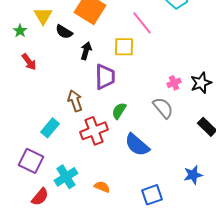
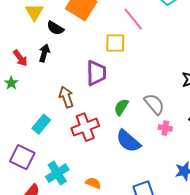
green star: (20, 31) -> (11, 83), moved
black arrow: (86, 51) -> (44, 53), moved
pink cross: (174, 83) -> (165, 128), moved, turned 32
green semicircle: (119, 111) -> (121, 107), moved

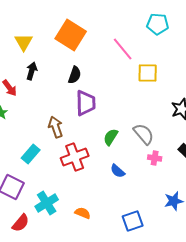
black semicircle: (55, 28) -> (75, 75), moved, turned -102
yellow square: (115, 43) -> (148, 73), moved
black arrow: (44, 53) -> (32, 71), moved
blue semicircle: (128, 141) -> (118, 171), size x0.6

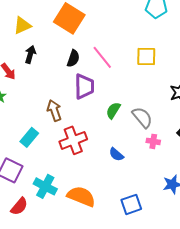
yellow triangle: (24, 42) -> (22, 25), turned 36
pink line: (123, 49) -> (102, 57), moved
green semicircle: (111, 137) -> (113, 110), moved
cyan cross: (47, 203) -> (45, 186), turned -30
orange semicircle: (83, 213) -> (81, 196), size x1.8

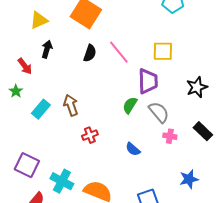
purple trapezoid: (84, 86) -> (148, 81), moved
cyan rectangle: (29, 137) -> (41, 109), moved
red cross: (73, 140) -> (90, 135), size x0.6

